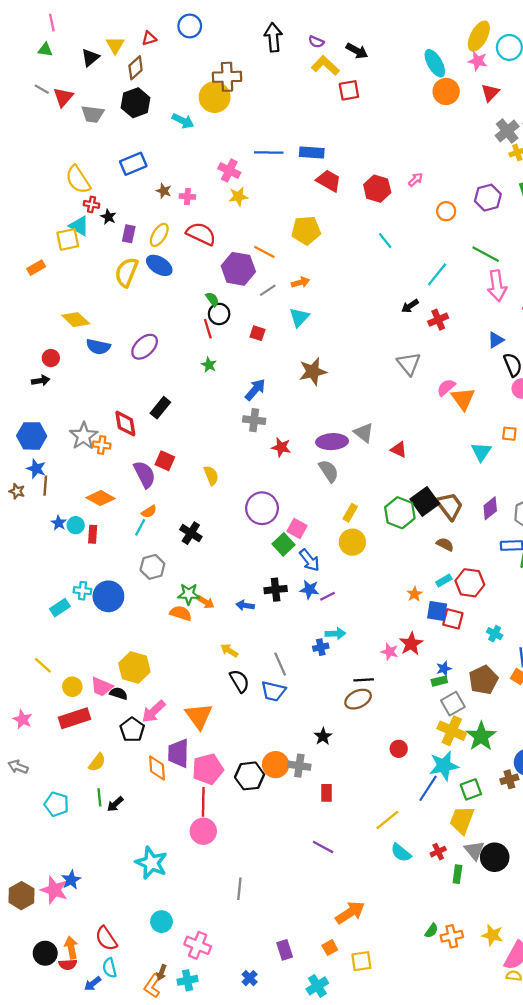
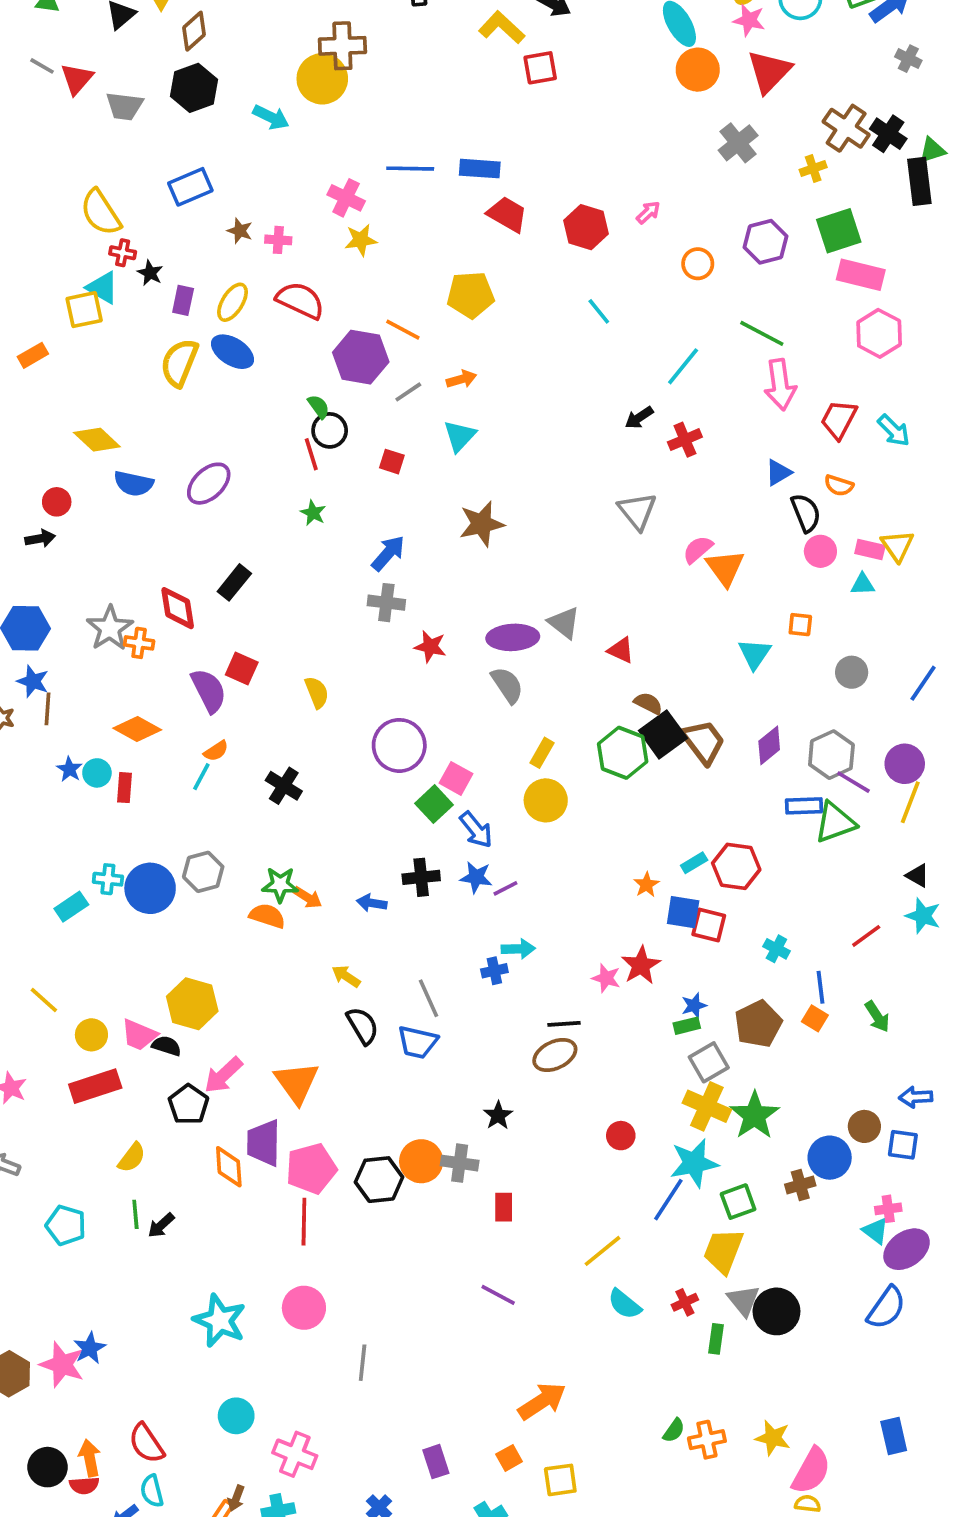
red triangle: (490, 93) -> (769, 71), size x1.5
gray cross: (507, 131) -> (738, 143), moved
brown semicircle: (445, 544) -> (648, 703), moved
gray hexagon: (152, 567) -> (203, 872), moved
pink circle: (203, 831) -> (304, 1308), moved

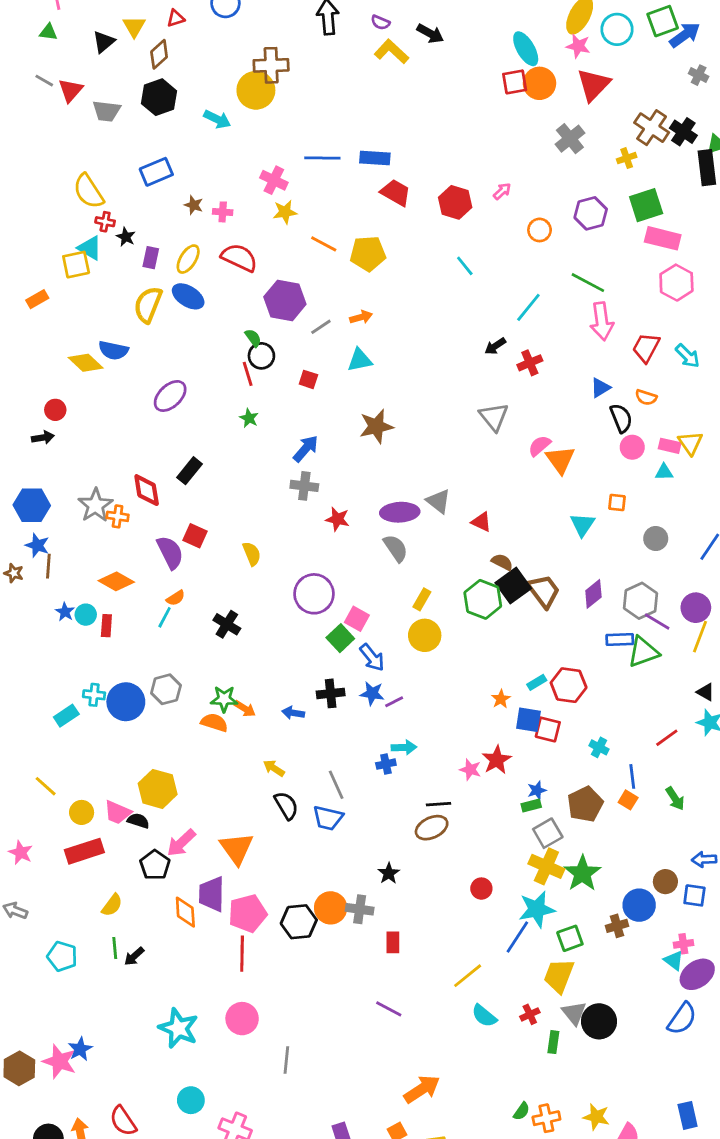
red square: (540, 68) -> (515, 82), moved
orange line: (403, 330) -> (324, 244), moved
cyan triangle: (460, 436) -> (360, 360), turned 36
blue semicircle: (134, 484) -> (113, 350), moved

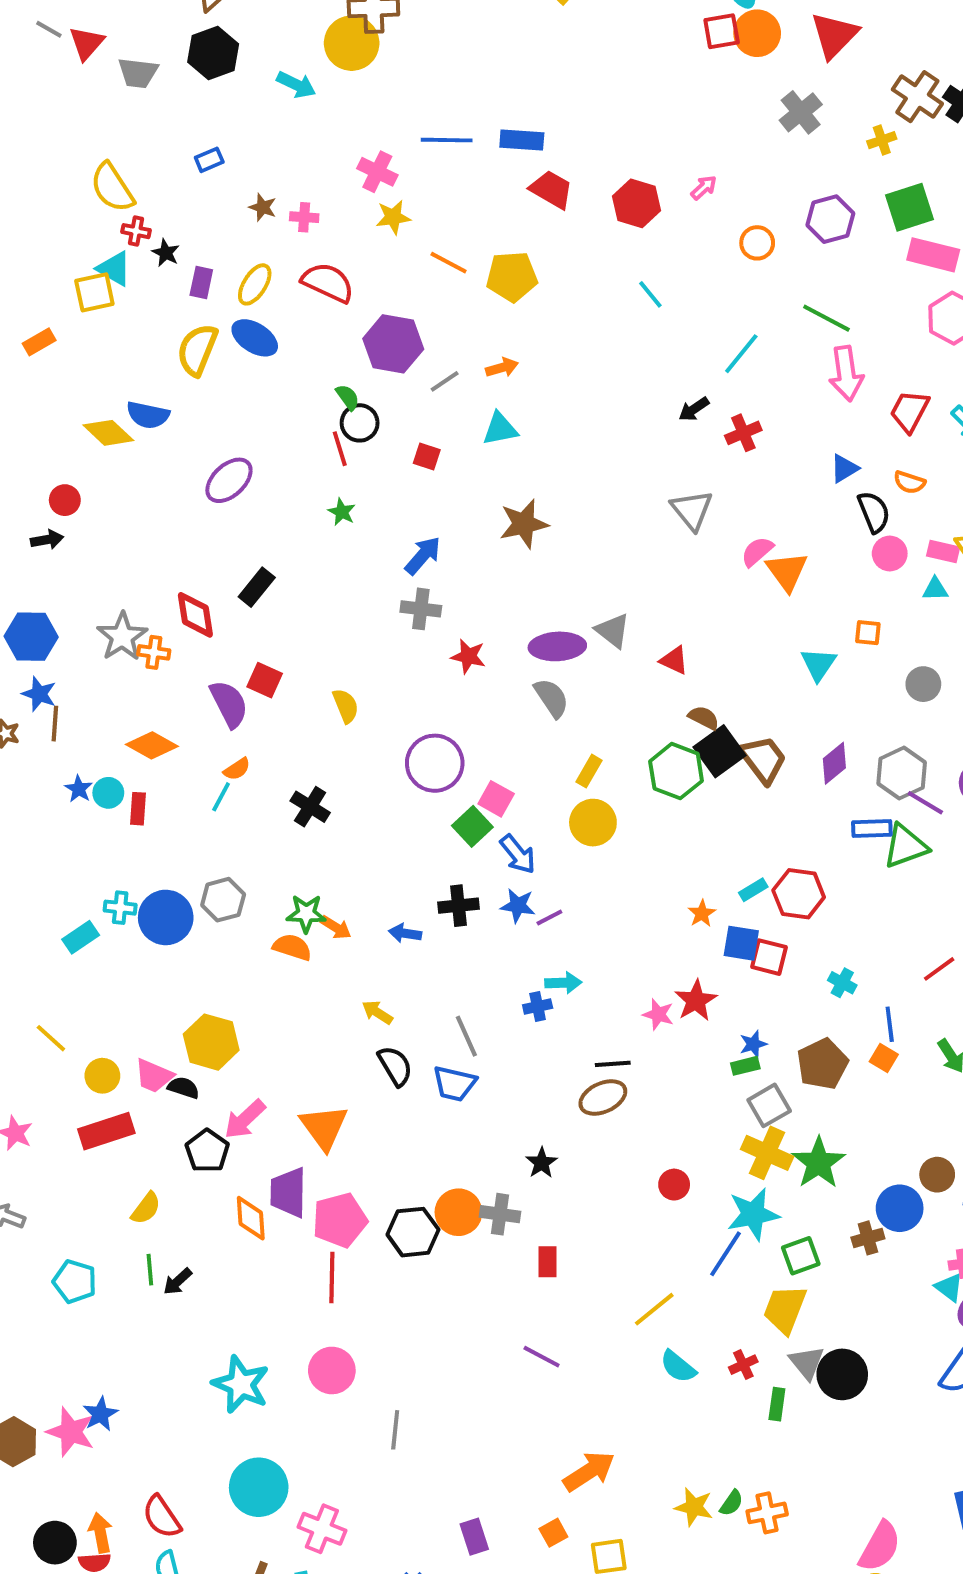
blue rectangle: (156, 172) -> (209, 160), size x0.6
cyan circle: (191, 1100) -> (259, 1487), size x1.5
yellow star: (596, 1117) -> (694, 1507), moved

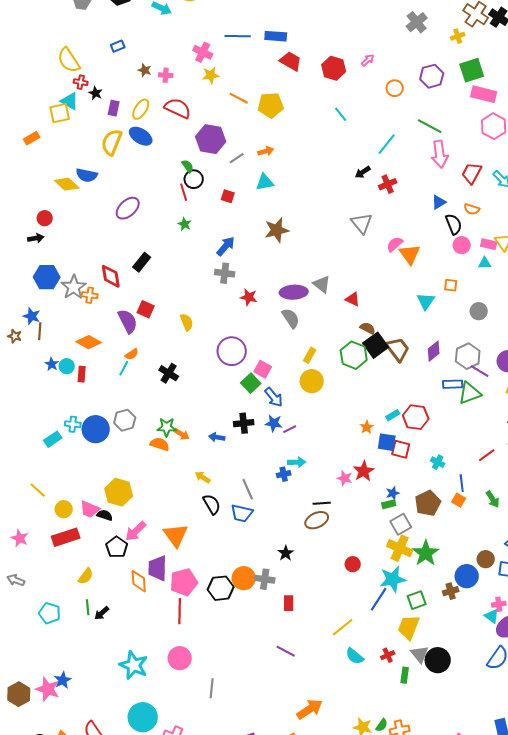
blue hexagon: (31, 637) -> (47, 277), moved

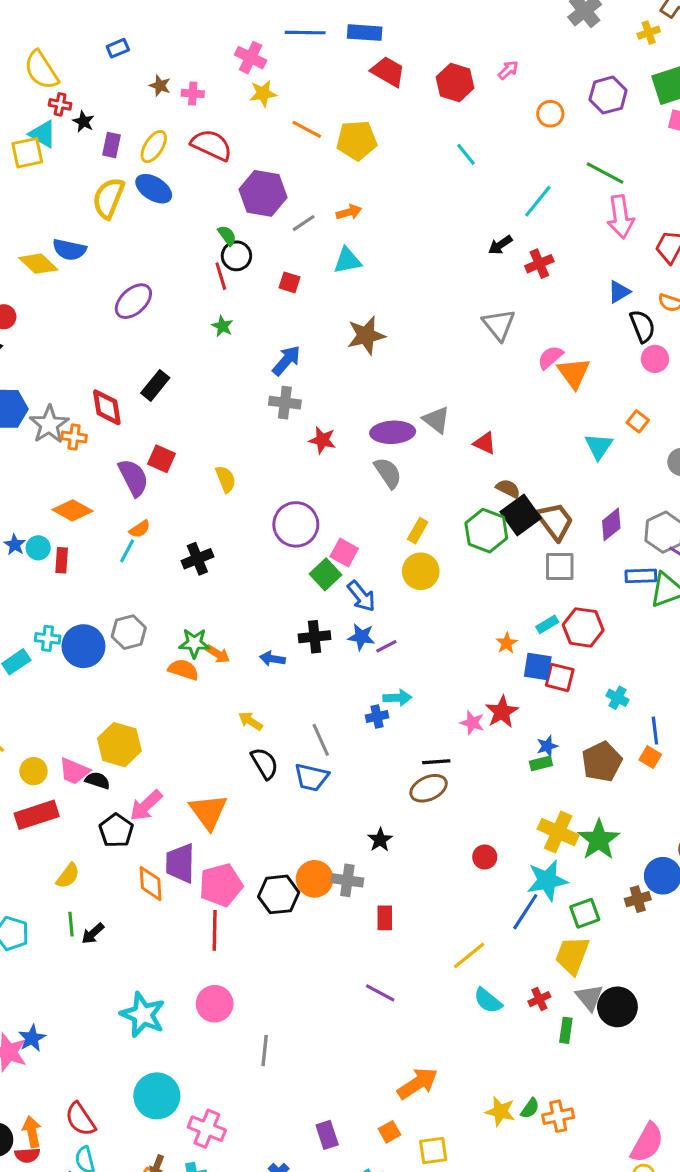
orange square: (451, 285) -> (638, 421), turned 32
black cross: (169, 373) -> (197, 559), turned 36
gray square: (401, 524) -> (560, 567), moved, turned 30

